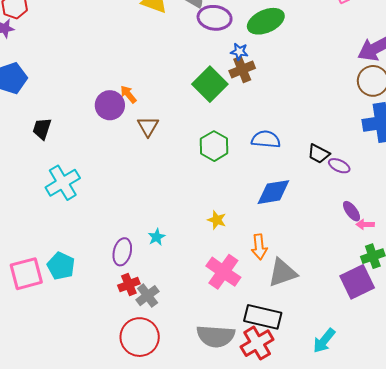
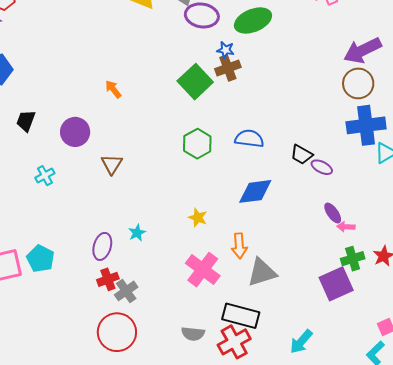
purple circle: (110, 105) -> (75, 132), moved
brown triangle: (148, 126) -> (112, 164), moved
cyan cross: (63, 183) -> (45, 176), size x0.6
gray semicircle: (216, 336) -> (193, 334), size x0.6

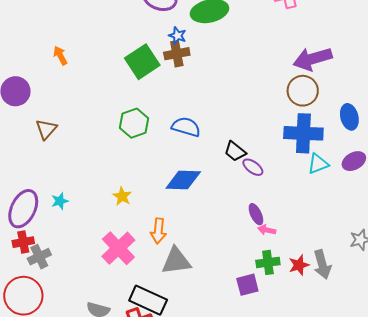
purple ellipse: (102, 246) -> (23, 209), size x1.4
purple square: (336, 284) -> (247, 285), size x0.7

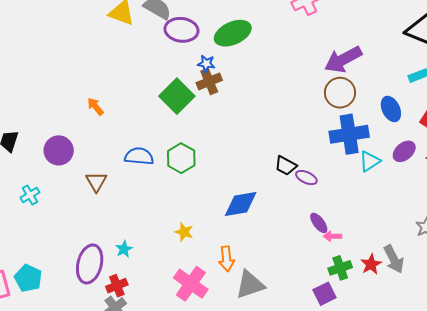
blue semicircle: (186, 127) -> (139, 156), moved
red cross: (23, 242) -> (117, 286), moved

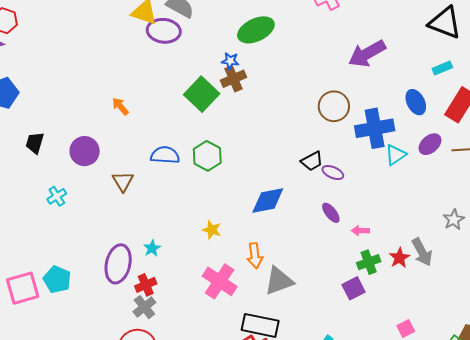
purple ellipse: (181, 30) -> (164, 31), moved
brown circle: (340, 93) -> (334, 106), moved
black trapezoid: (286, 166) -> (312, 161), turned -55
purple ellipse: (319, 223) -> (331, 213), moved

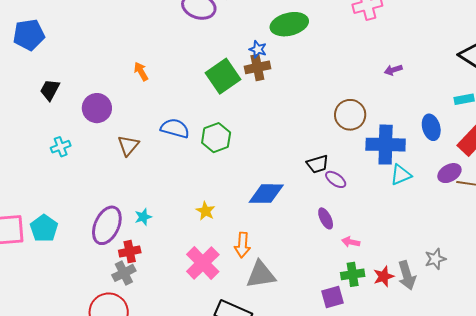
purple arrow: (367, 54) -> (393, 70), size x0.5
purple ellipse: (430, 144) -> (449, 173), moved
gray star: (454, 220) -> (435, 259), moved

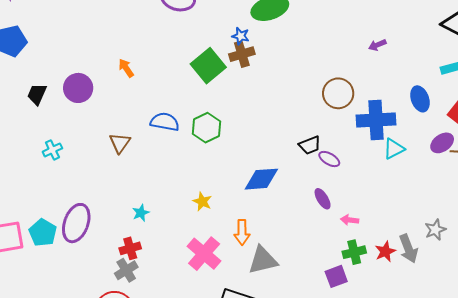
purple circle: (97, 108) -> (78, 88), moved
purple ellipse: (107, 225) -> (76, 223), moved

